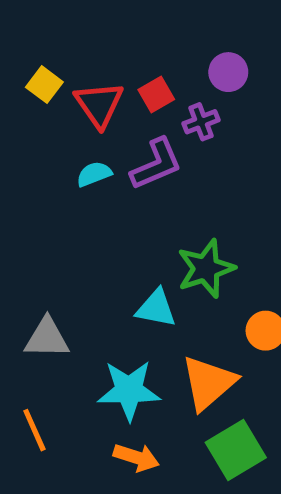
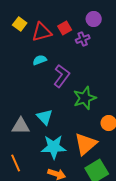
red triangle: (99, 104) -> (42, 32), turned 50
purple L-shape: (156, 164) -> (62, 76), moved, turned -30
cyan triangle: (156, 308) -> (45, 117), moved, turned 36

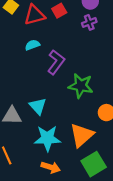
purple cross: (83, 39) -> (89, 22), moved
green star: (85, 98) -> (81, 86), turned 30

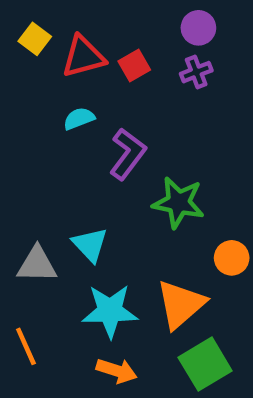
red square: (59, 11) -> (134, 65), moved

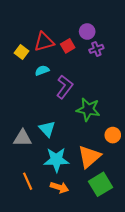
purple circle: (198, 28) -> (87, 32), moved
yellow square: (35, 39) -> (22, 52), moved
orange line: (26, 346) -> (28, 181), moved

